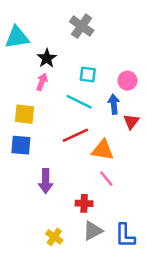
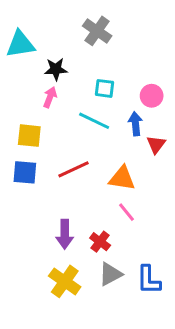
black star: (47, 58) -> (56, 69), turned 30
red line: (75, 135) -> (74, 169), moved
purple arrow: (46, 181) -> (65, 234), moved
red cross: (84, 203) -> (100, 242), turned 35
yellow cross: (54, 237) -> (65, 281), size x1.5

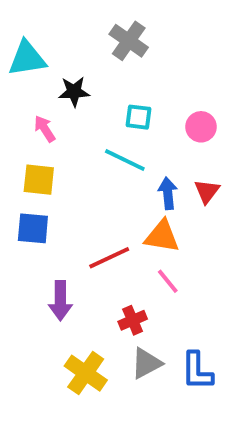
pink arrow: (50, 97) -> (45, 129), moved, turned -54
blue arrow: (135, 124) -> (168, 193), moved
red line: (74, 169) -> (109, 258), moved
purple arrow: (65, 234) -> (60, 301), moved
red cross: (100, 242) -> (133, 320), turned 30

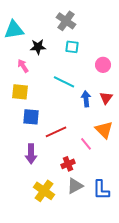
cyan square: (138, 117) -> (72, 47), moved
blue square: (33, 228) -> (31, 117), moved
orange triangle: (162, 236) -> (104, 130), moved, turned 36

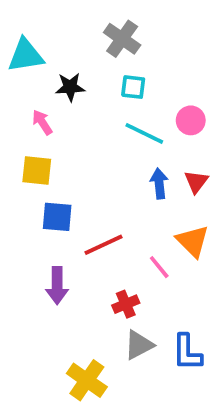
cyan line: (64, 82) -> (144, 133), moved
yellow cross: (44, 191) -> (87, 380), moved

